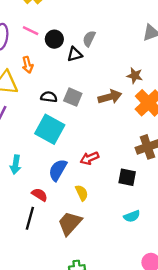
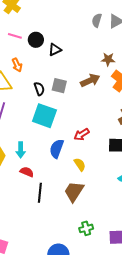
gray semicircle: (89, 39) -> (97, 20), moved
black semicircle: (49, 97) -> (39, 89), turned 72
red semicircle: (40, 195) -> (27, 172), moved

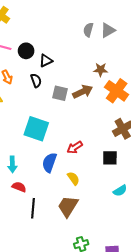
gray square: (59, 86) -> (60, 93), moved
black semicircle: (39, 89) -> (36, 80), moved

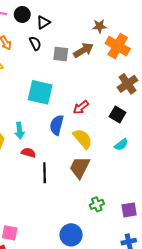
black square: (110, 158) -> (118, 115), turned 35
yellow semicircle: (73, 178) -> (83, 139), size x1.5
cyan semicircle: (120, 191) -> (121, 145), moved

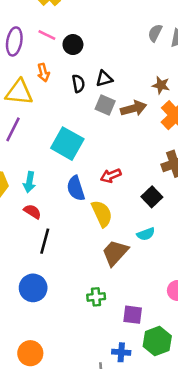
black triangle: (43, 22) -> (104, 79), moved
blue semicircle: (57, 125) -> (76, 188), turned -48
brown trapezoid: (80, 168) -> (115, 253), moved
blue circle: (71, 235) -> (33, 288), moved

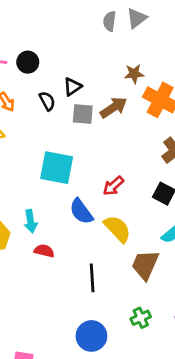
black line: (45, 241) -> (92, 278), moved
blue circle: (33, 288) -> (91, 336), moved

